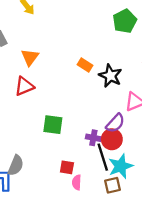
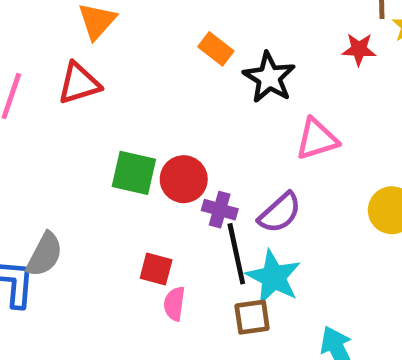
purple semicircle: (115, 123) -> (280, 213), moved
red circle: (112, 139) -> (184, 179), moved
cyan star: (121, 166) -> (274, 277), turned -30

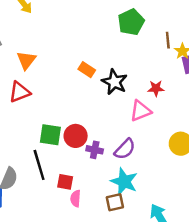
red star: (359, 49) -> (156, 88), moved
black line: (236, 254) -> (39, 165), moved

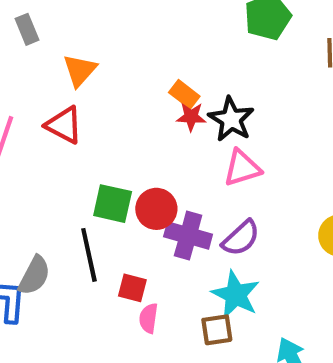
red star: (156, 88) -> (191, 117), moved
red triangle: (20, 92) -> (64, 125), turned 45
pink triangle: (141, 111) -> (242, 168), moved
purple cross: (95, 150) -> (188, 236), size x1.5

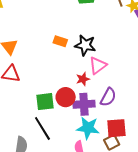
red star: (191, 117) -> (83, 79), moved
red square: (132, 288) -> (116, 128), moved, size x1.5
cyan star: (236, 295) -> (88, 128), moved

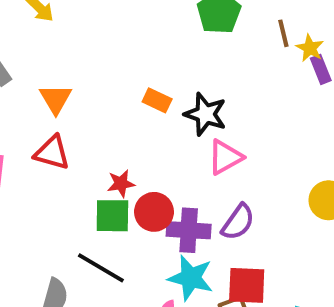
red star: (83, 79) -> (121, 184), moved
black line: (42, 128) -> (101, 268), turned -35

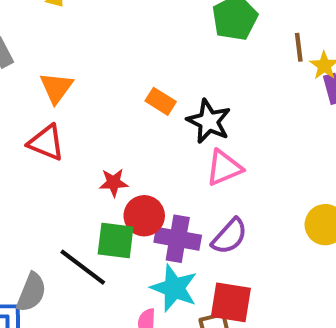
green square: (112, 216) -> (116, 241), moved

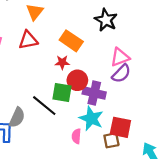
orange rectangle: (161, 101) -> (71, 41), moved, size x1.5
black star: (209, 121) -> (106, 20), moved
red triangle: (46, 143) -> (28, 40), turned -36
purple semicircle: (229, 236) -> (121, 74), moved

